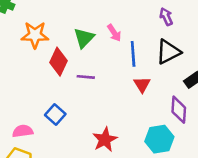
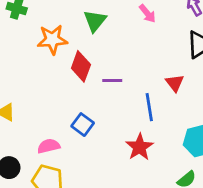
pink arrow: (114, 33) -> (147, 13), moved
green triangle: (84, 38) -> (95, 21), moved
blue line: (133, 54) -> (149, 107), moved

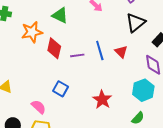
green triangle: (95, 21) -> (60, 15), turned -36
blue line: (149, 107) -> (100, 50), moved
pink semicircle: (49, 146) -> (39, 107), turned 63

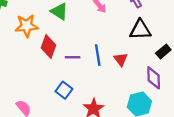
black triangle: (136, 23) -> (140, 30), turned 30
blue square: (60, 89) -> (64, 90), moved

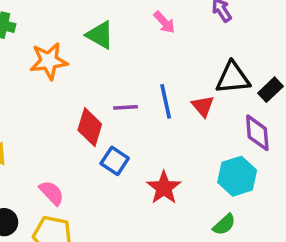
black triangle: (140, 30) -> (233, 78), moved
red diamond: (49, 46) -> (90, 127), moved

